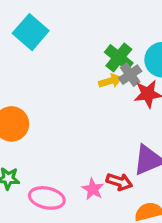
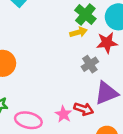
gray cross: (130, 75) -> (90, 64), moved

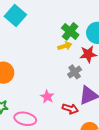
pink star: (63, 114) -> (47, 97), moved

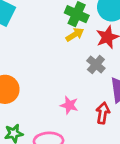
red arrow: (70, 109) -> (103, 113), turned -84

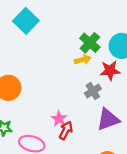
red arrow: (103, 113) -> (66, 130), moved

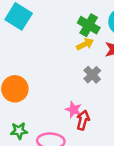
gray cross: (93, 91) -> (92, 75), moved

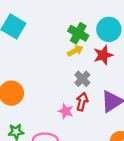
red arrow: (83, 120) -> (82, 102), moved

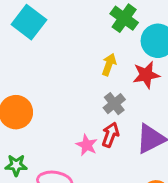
green cross: (78, 33) -> (124, 18), moved
yellow arrow: (75, 51) -> (109, 65), turned -49

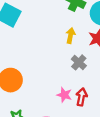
red arrow: (110, 135) -> (81, 97), moved

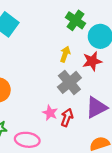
gray cross: (79, 62) -> (69, 82), size x1.5

